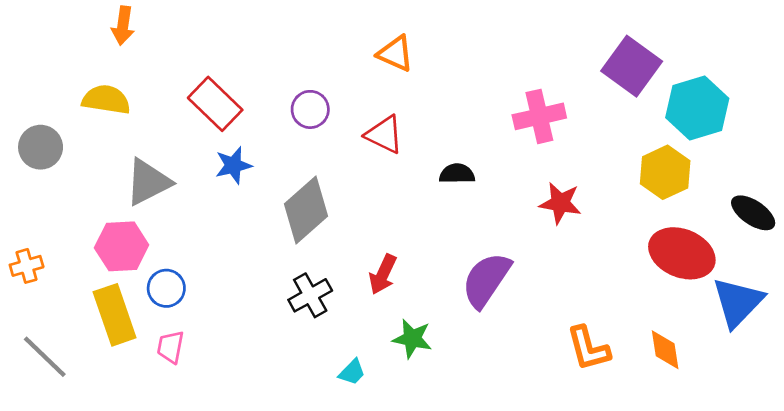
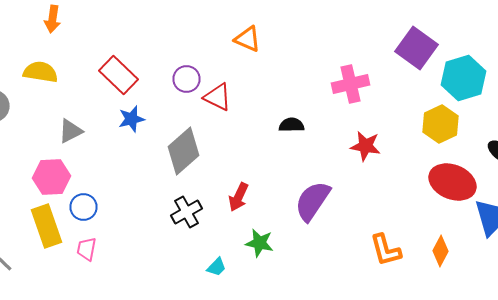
red triangle: (384, 135) -> (218, 97), moved
gray triangle: (148, 182) -> (70, 131), size x0.7
orange diamond: (665, 350) -> (440, 251), turned 36

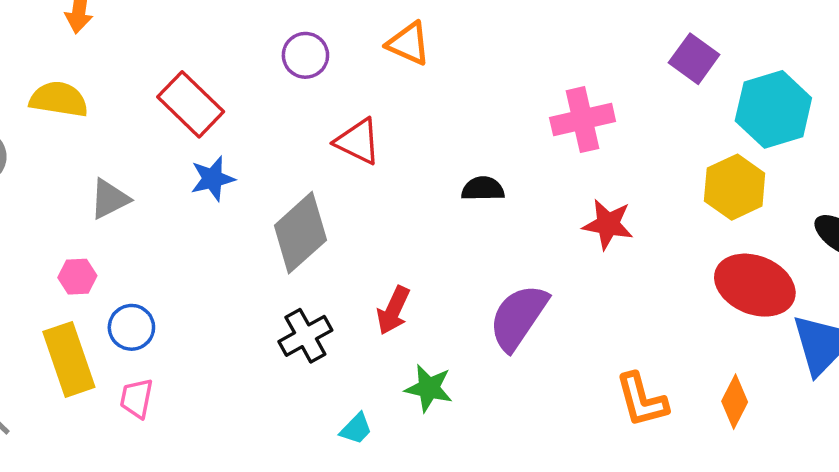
purple square: (416, 48) -> (694, 59), size x0.7
purple circle: (186, 79) -> (305, 55), moved
pink hexagon: (52, 177) -> (77, 277), size x0.6

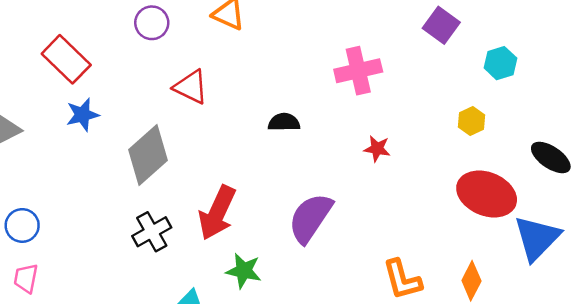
cyan hexagon: (773, 109) -> (500, 63), size x0.6
yellow hexagon: (735, 187) -> (471, 121), size x0.6
red star: (608, 224) -> (377, 149), size x0.7
red arrow: (393, 310) -> (217, 213), size x1.5

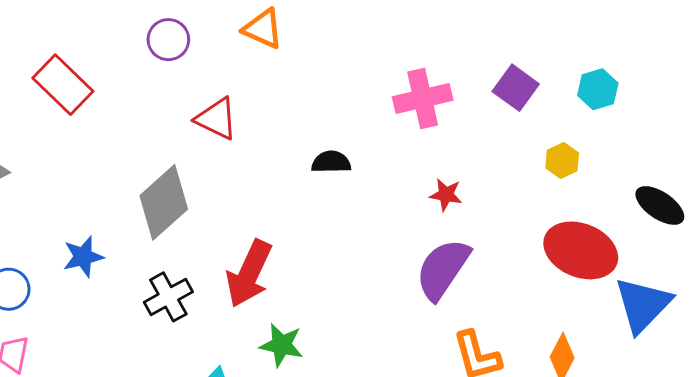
purple square: (441, 25) -> (516, 88), moved
blue star: (83, 115) -> (83, 257), moved
purple semicircle: (310, 218) -> (443, 269), moved

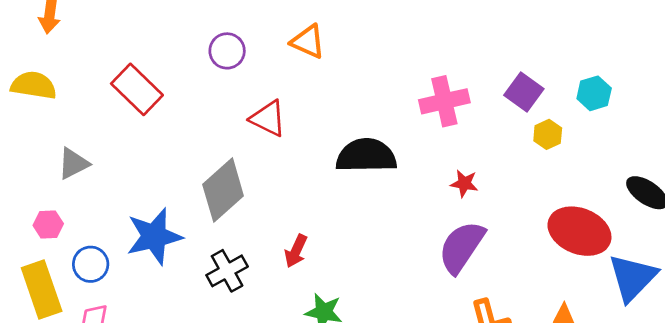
yellow hexagon: (562, 161) -> (548, 134), moved
black semicircle: (331, 162) -> (366, 156), size x1.8
blue star: (83, 257) -> (154, 236), size x1.6
red arrow: (249, 274) -> (296, 251), size x0.6

